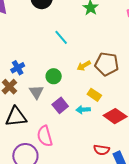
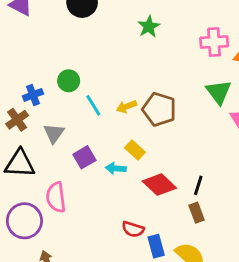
cyan line: (61, 37) -> (93, 105), moved
green circle: (54, 76) -> (69, 81), moved

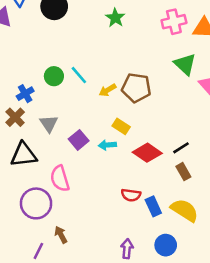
cyan line: (93, 105) -> (79, 75), moved
black line: (198, 185) -> (181, 148), turned 49

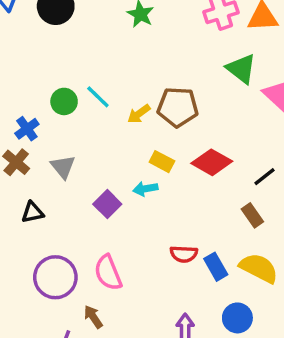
purple square: (79, 140) -> (107, 204), moved
black line: (181, 148) -> (264, 177), moved
red diamond: (147, 153) -> (212, 162), moved
black triangle: (24, 155) -> (33, 212), size x0.6
pink semicircle: (60, 179) -> (108, 273), moved

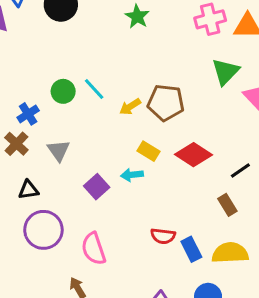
green triangle: (241, 69) -> (225, 72), turned 32
yellow semicircle: (259, 268) -> (230, 253), turned -33
purple circle: (55, 277) -> (43, 230), moved

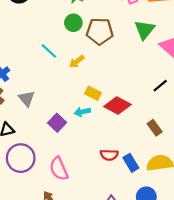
green circle: (63, 91) -> (73, 23), moved
brown pentagon: (166, 103) -> (100, 31), moved
red diamond: (193, 155) -> (117, 105), moved
black line: (240, 170) -> (160, 86), moved

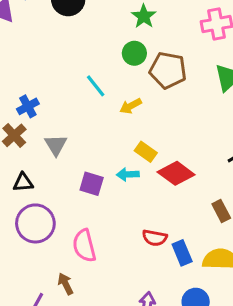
purple square: (57, 123) -> (92, 184), turned -36

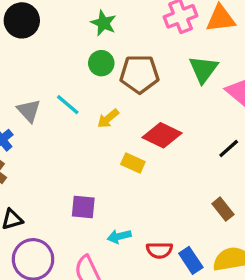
gray triangle: (56, 145) -> (29, 111), moved
red diamond: (176, 173) -> (162, 135), moved
cyan arrow: (128, 174) -> (119, 236), moved

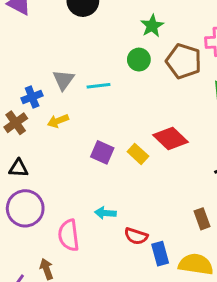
brown pentagon: (139, 74) -> (184, 61), moved
cyan line: (68, 105) -> (98, 86), turned -65
yellow arrow: (108, 119) -> (58, 121), moved
purple square: (83, 207) -> (102, 152), moved

